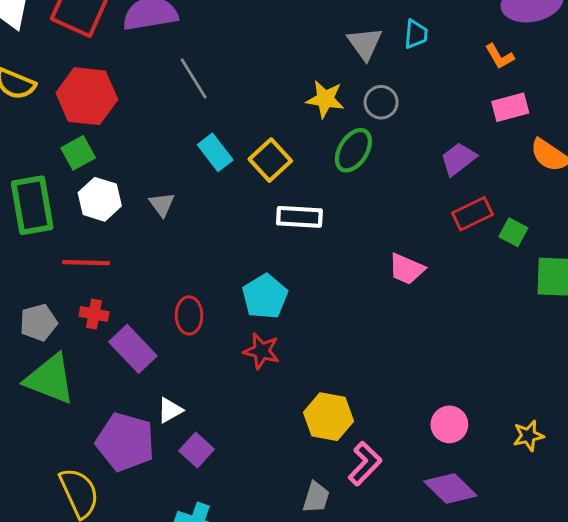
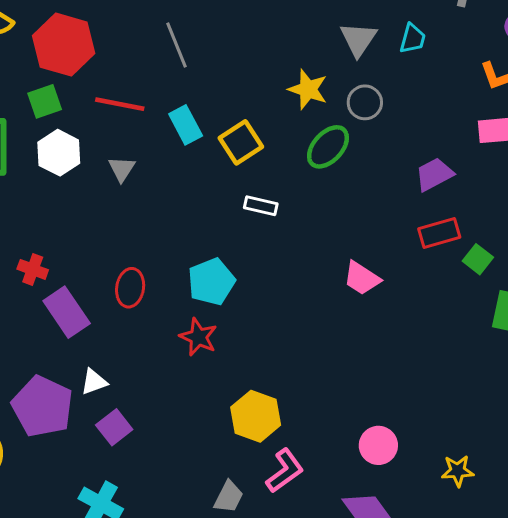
white rectangle: (299, 217) -> (261, 206), size x0.7
red line: (86, 263) -> (120, 104), moved

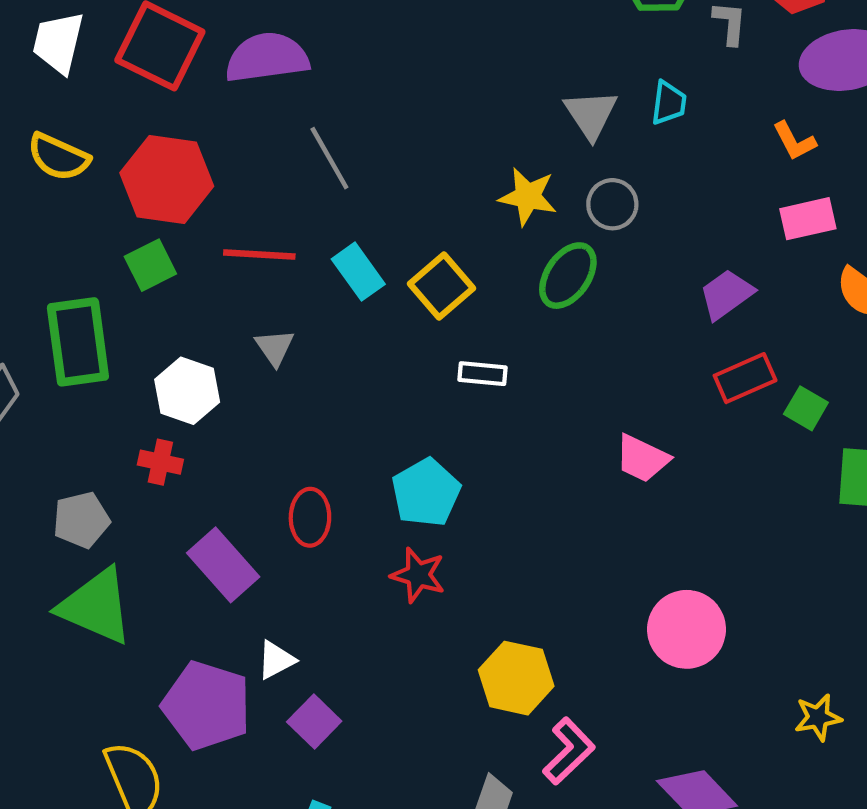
white hexagon: (59, 153) -> (187, 391), moved
red cross: (33, 269) -> (160, 462), moved
pink circle: (378, 445) -> (687, 629), moved, size x1.4

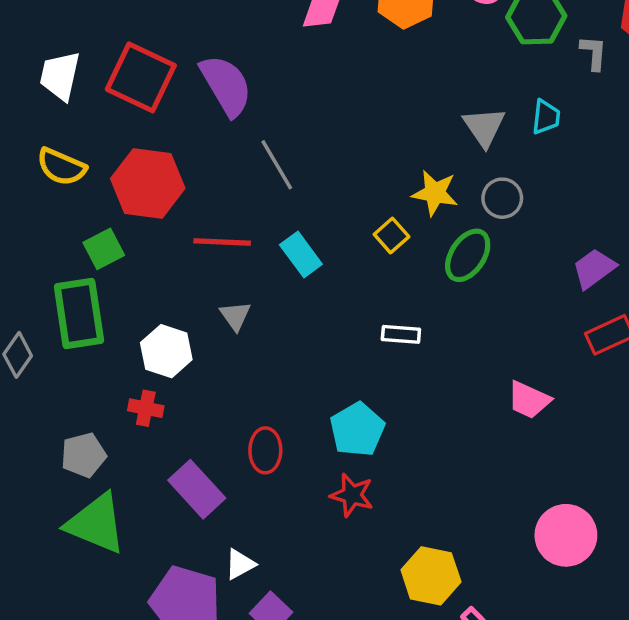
purple semicircle: (267, 58) -> (226, 85), turned 68
green square: (150, 265) -> (104, 249), moved
yellow square: (441, 286) -> (391, 236), moved, size x0.7

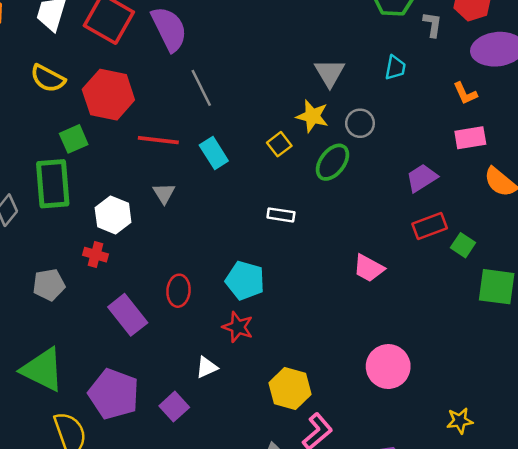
gray triangle: (484, 127) -> (330, 73), moved
cyan pentagon: (357, 429) -> (245, 281), turned -30
green triangle: (96, 524) -> (43, 370), moved
white triangle: (240, 564) -> (207, 367), moved

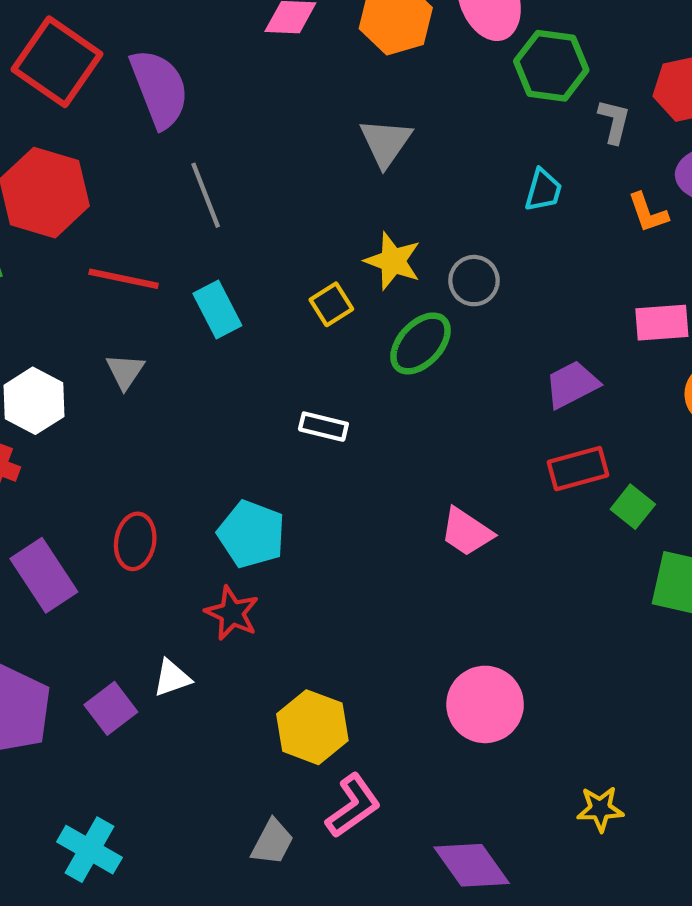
gray triangle: (330, 73) -> (386, 143), moved
orange L-shape: (465, 93) -> (648, 213), moved
purple square: (174, 407) -> (111, 708), moved

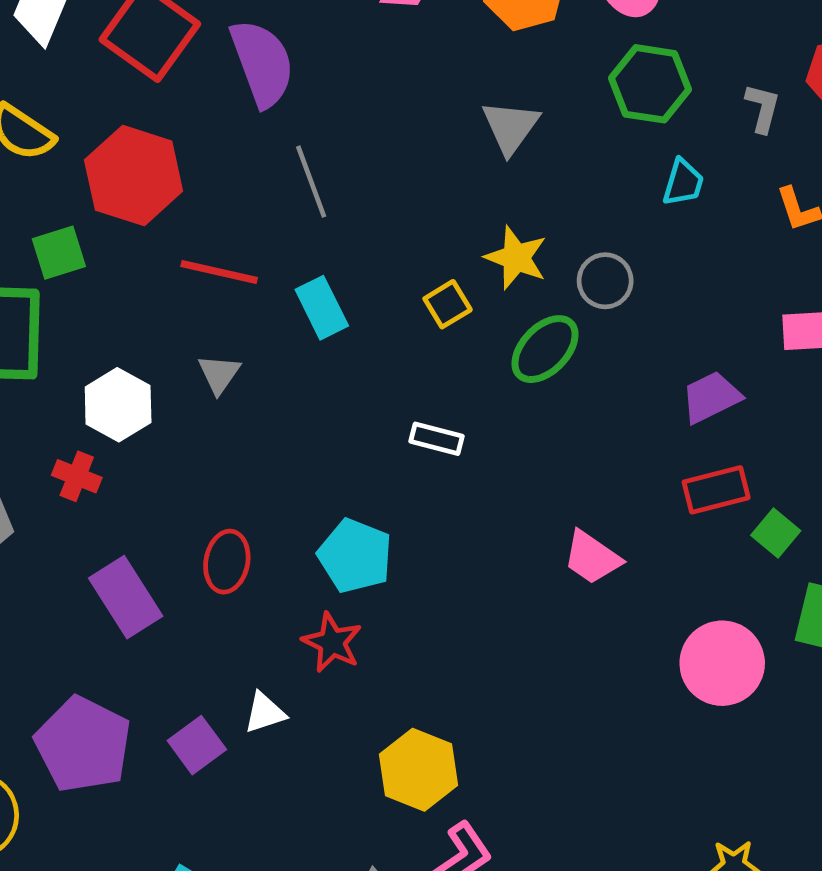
green hexagon: (551, 66) -> (650, 84), moved
pink circle: (485, 704) -> (722, 663), moved

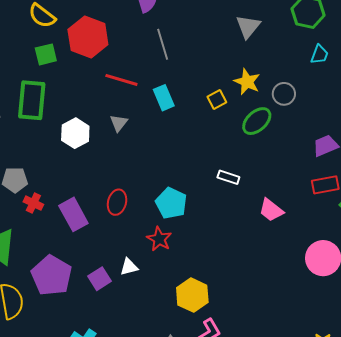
green square: (59, 253) -> (46, 54), moved
white rectangle: (436, 439) -> (228, 177), moved
red cross: (77, 476) -> (33, 203), moved

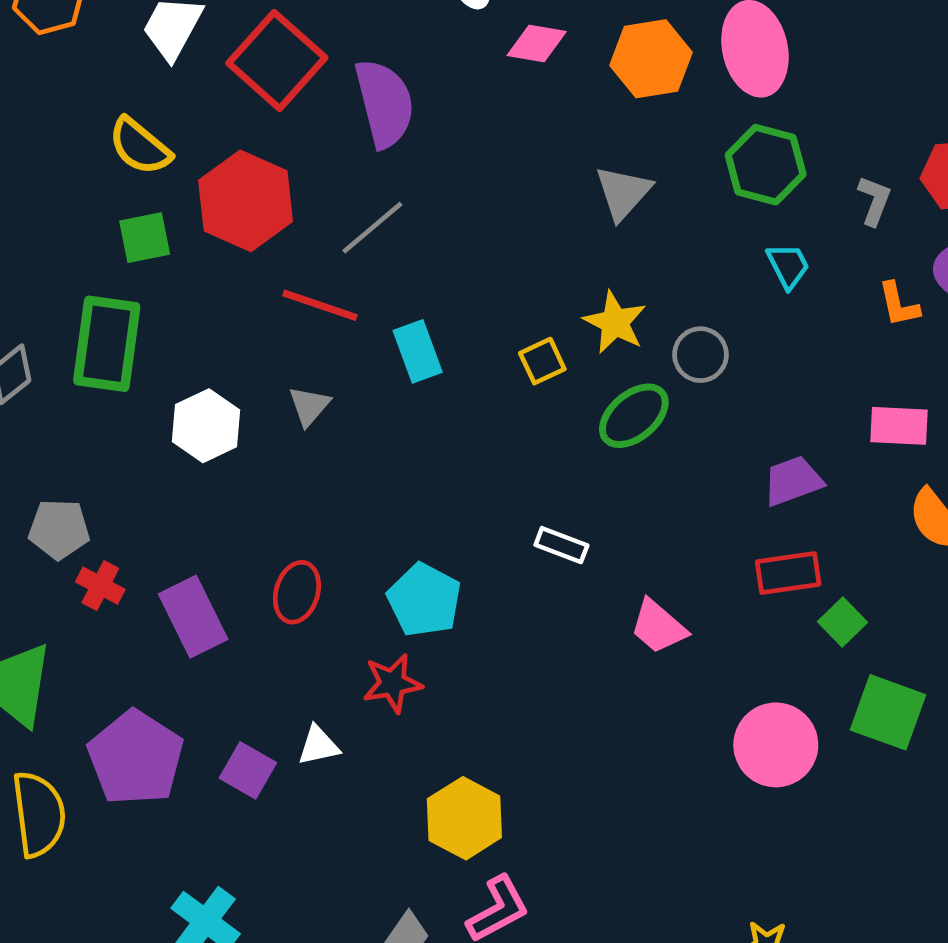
gray line: (163, 44) -> (372, 228), moved, turned 64
cyan trapezoid: (319, 55) -> (788, 266), turned -50
red star: (159, 239) -> (392, 683), turned 30
purple square: (100, 279) -> (248, 770), turned -30

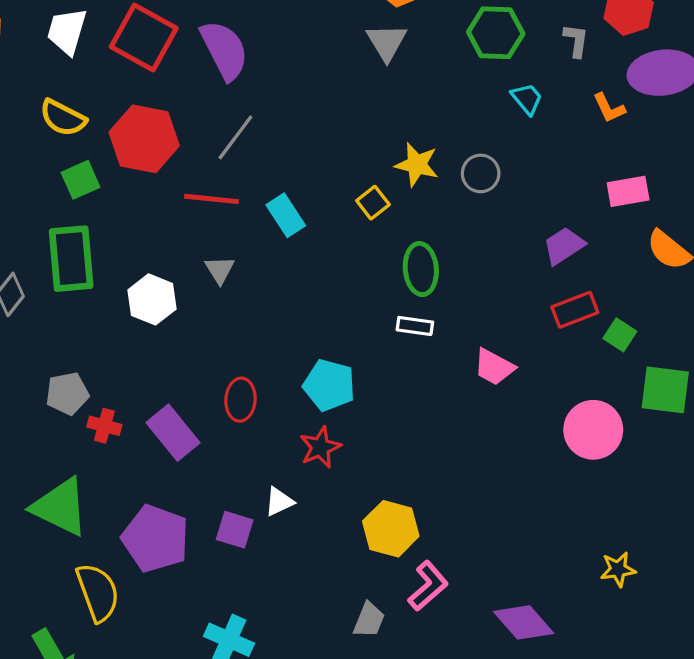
gray triangle: (623, 193) -> (387, 42), moved
green ellipse: (634, 416) -> (421, 269), moved, turned -42

